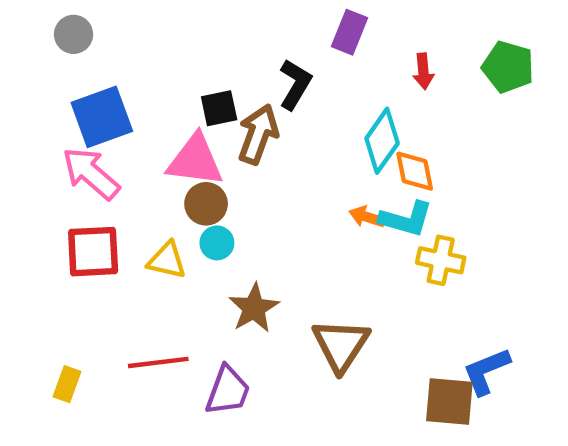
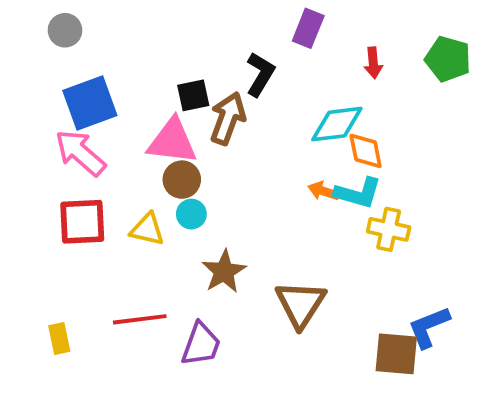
cyan diamond: (382, 141) -> (337, 124), turned 48
yellow rectangle: (67, 384) -> (59, 339), turned -32

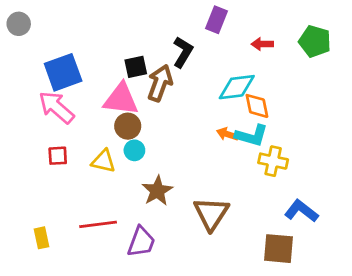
gray circle: (65, 30) -> (19, 24), moved
red arrow: (373, 63) -> (262, 44), turned 95
red square: (82, 222) -> (58, 156), size x0.6
blue L-shape: (429, 327) -> (301, 211), moved, turned 60

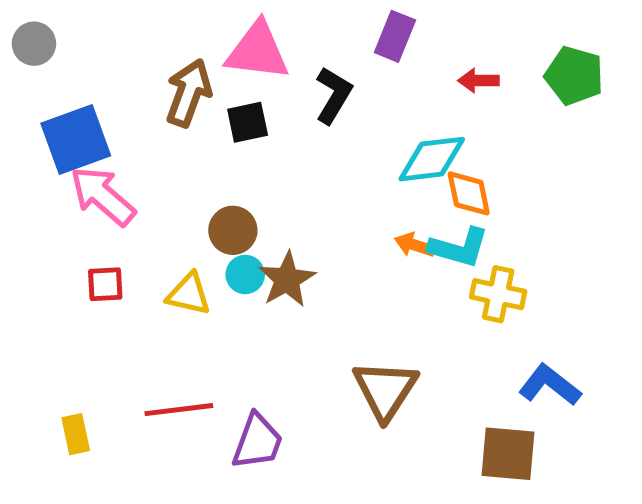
blue square: (63, 72) -> (76, 139), moved
brown arrow: (160, 83) -> (189, 93), moved
pink triangle: (121, 99) -> (257, 51), moved
brown star: (157, 191) -> (287, 279), moved

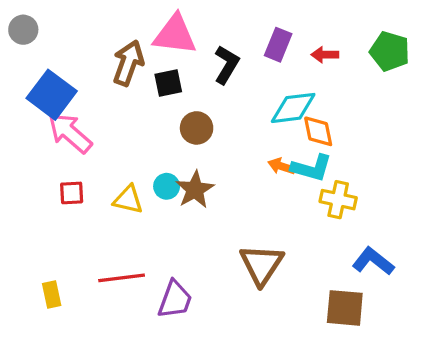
purple rectangle: (395, 36) -> (278, 45), moved
blue square: (76, 139) -> (52, 95), turned -33
brown circle: (233, 230) -> (197, 128), moved

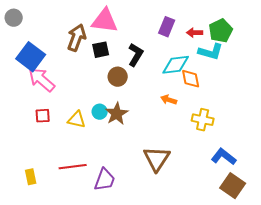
green pentagon: (390, 51) -> (221, 31), moved, turned 30
black L-shape: (227, 65) -> (136, 55), moved
cyan L-shape: (311, 168) -> (211, 52), moved
brown square: (345, 308) -> (233, 186), moved, turned 30

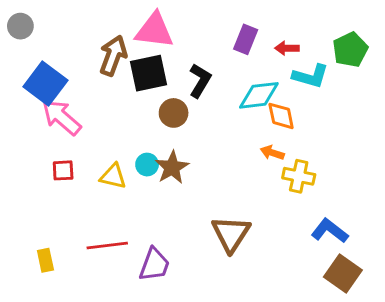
green pentagon: (221, 31) -> (350, 50), moved
black square: (101, 50) -> (149, 73), size x1.5
orange arrow: (169, 100) -> (272, 153), moved

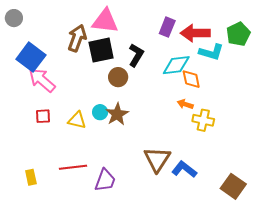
red arrow: (287, 48) -> (195, 33), size x1.8
blue L-shape: (330, 231) -> (184, 169), moved

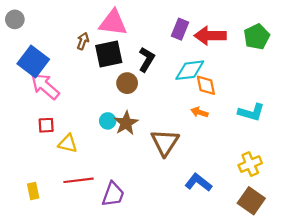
brown arrow: (77, 38) -> (83, 41), size x0.6
cyan L-shape: (211, 52) -> (251, 112), moved
yellow triangle: (77, 120) -> (68, 144), moved
yellow cross: (203, 120) -> (250, 164), moved, turned -35
brown triangle: (157, 159) -> (165, 142), moved

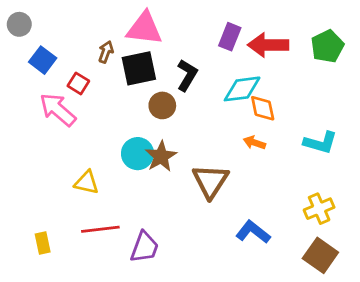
blue square: (33, 62) -> (43, 60), moved, size x0.7
cyan circle: (108, 121) -> (138, 154), size x1.5
red square: (46, 125) -> (78, 83), moved, turned 35

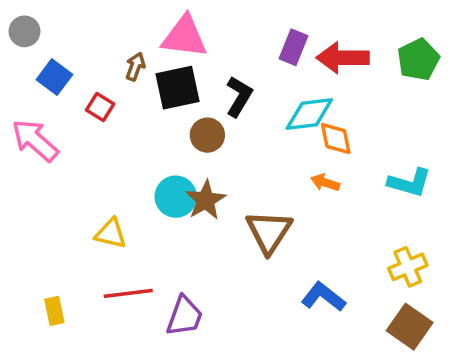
pink arrow: (58, 110) -> (35, 140), moved

